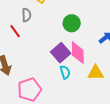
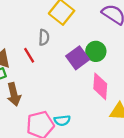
purple square: (61, 53) -> (78, 58), moved
cyan semicircle: (65, 72) -> (62, 120), moved, turned 96

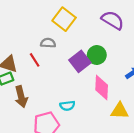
gray semicircle: (44, 37) -> (48, 43), turned -88
cyan semicircle: (62, 120) -> (67, 106), moved

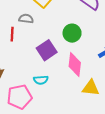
red line: (35, 60) -> (12, 34), turned 32
purple square: (80, 61) -> (47, 50), moved

